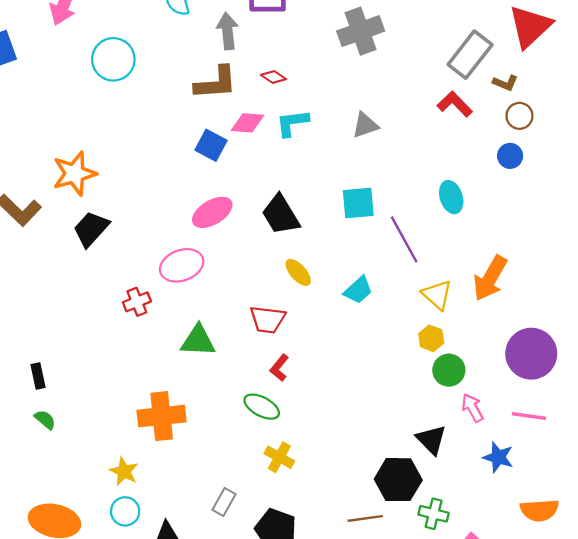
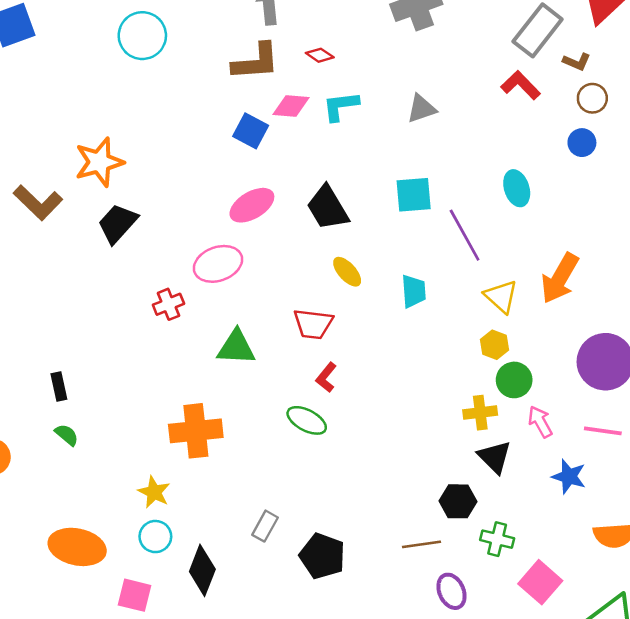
cyan trapezoid: (358, 290) -> (414, 291), turned -52
yellow cross: (279, 457) -> (480, 413), moved, turned -36
black hexagon: (398, 480) -> (458, 501), size x0.7

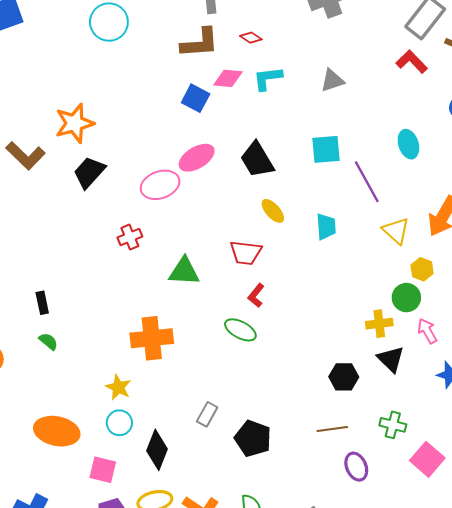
pink ellipse: (218, 264) -> (160, 185), moved
yellow hexagon: (495, 345) -> (422, 269), moved
black hexagon: (458, 501) -> (344, 377), moved

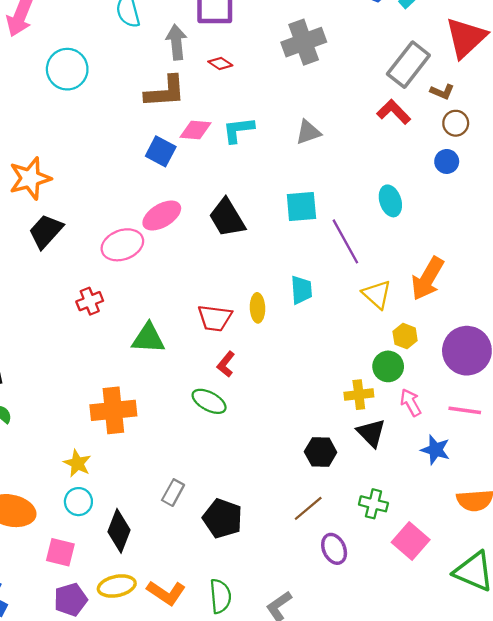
red diamond: (251, 38) -> (220, 64), moved
yellow ellipse: (273, 211) -> (258, 308), moved, turned 40
brown line: (332, 429) -> (308, 508), turned -32

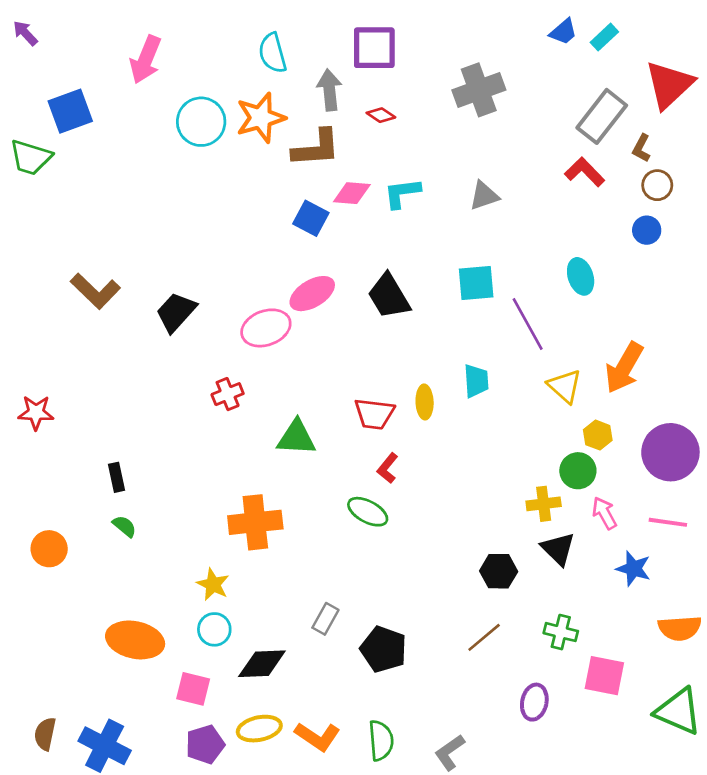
brown L-shape: (442, 92) -> (641, 148), turned 95
orange star: (30, 178) -> (261, 118), moved
black diamond: (119, 531) -> (262, 664), turned 66
pink square: (411, 541) -> (604, 676), turned -30
purple ellipse: (334, 549) -> (534, 702), moved, turned 36

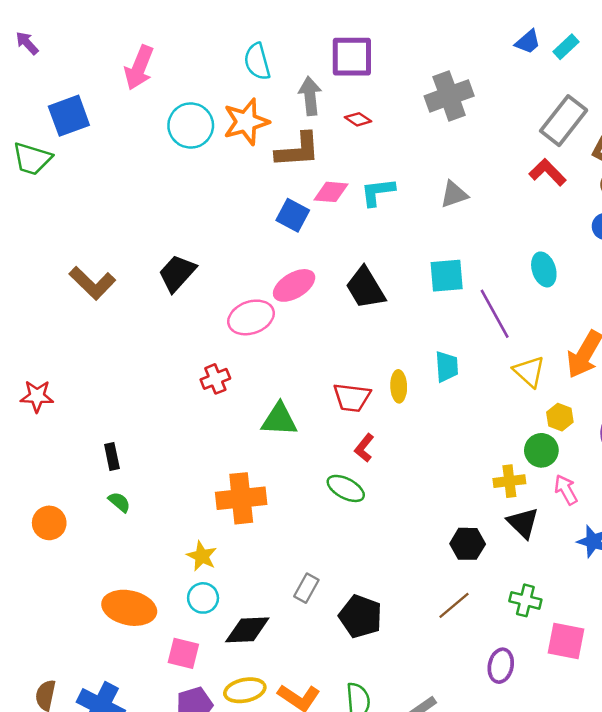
black trapezoid: (176, 312) -> (177, 273), moved

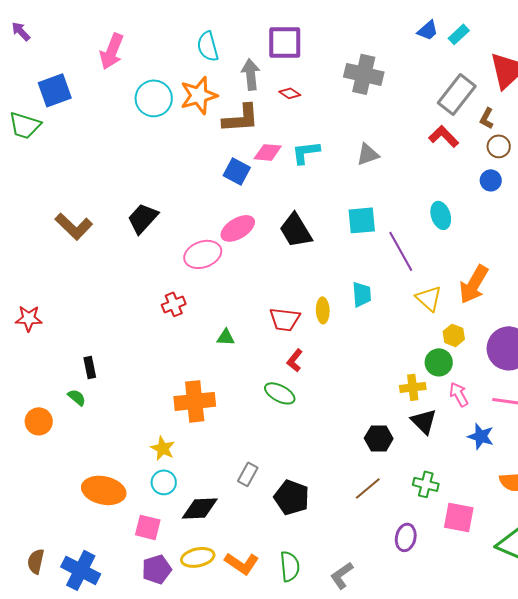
gray cross: (449, 96) -> (364, 74), turned 33
green triangle: (279, 420) -> (226, 337), size x0.6
green semicircle: (119, 502) -> (77, 397), moved

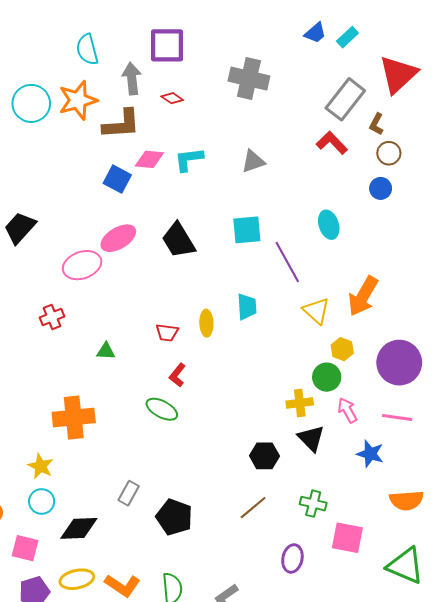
red trapezoid: (285, 319) -> (167, 333), size x0.7

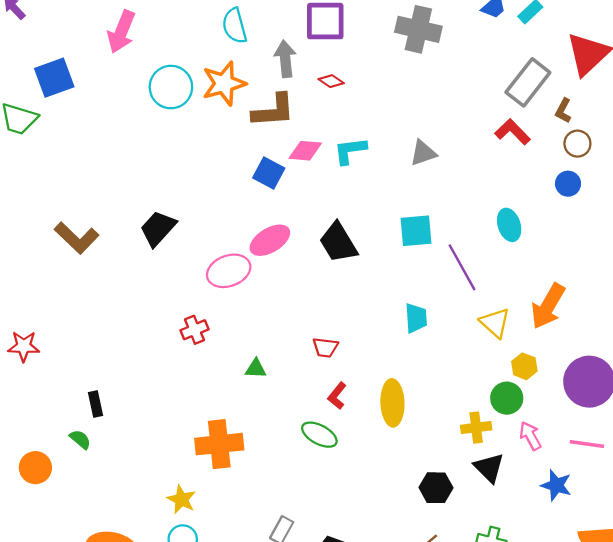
gray cross: (249, 79) -> (418, 29), moved
yellow ellipse: (206, 323) -> (392, 403), moved, size x1.5

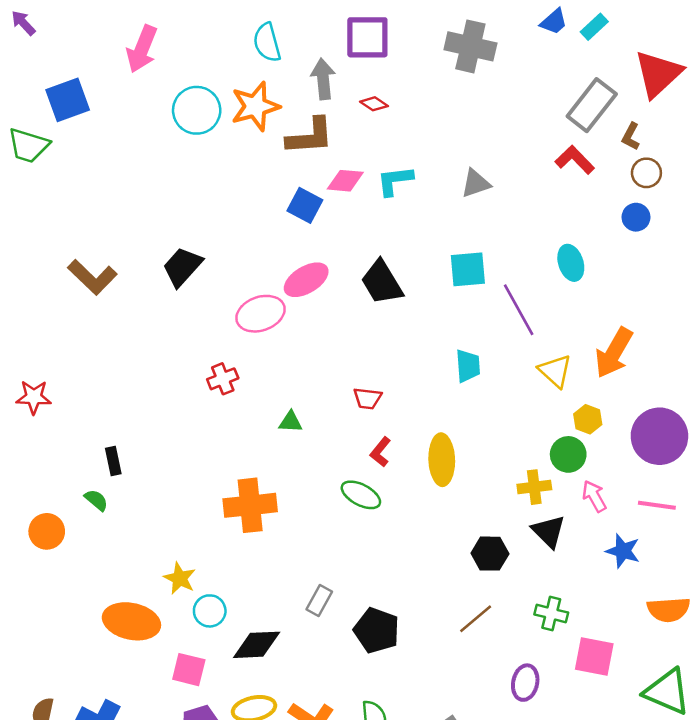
yellow star: (182, 499) -> (180, 578), moved

